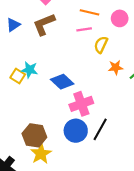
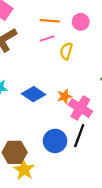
orange star: (116, 67) -> (65, 96), moved
pink cross: (81, 104) -> (80, 108), moved, turned -30

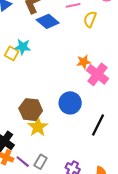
blue diamond: (34, 94) -> (48, 21), moved
black line: (79, 136) -> (98, 125), moved

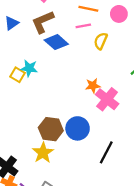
brown hexagon: (31, 110) -> (51, 129), moved

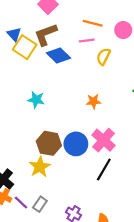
blue triangle: (12, 23) -> (14, 34), turned -40
cyan star: (29, 68) -> (36, 100), moved
yellow square: (17, 75) -> (25, 47), moved, size x1.5
pink cross: (107, 99) -> (104, 140), moved

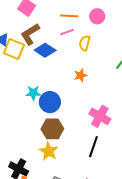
orange star: (93, 101) -> (80, 75), moved
blue circle: (76, 144) -> (50, 102), moved
black line: (104, 170) -> (93, 147), moved

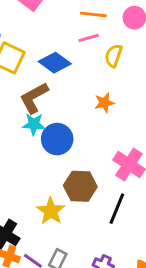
brown L-shape: (30, 34) -> (34, 98), moved
brown hexagon: (52, 129) -> (80, 186), moved

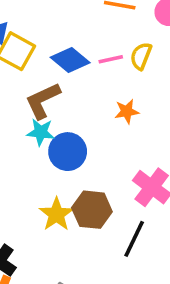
pink line: (89, 38) -> (111, 59), moved
yellow star: (51, 211) -> (56, 214), moved

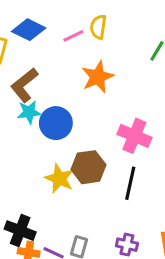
blue diamond: (70, 60) -> (29, 30), moved
orange star: (127, 111) -> (98, 77), size x1.5

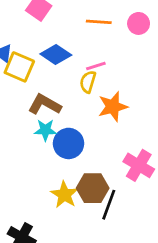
yellow semicircle: (98, 27) -> (88, 82), moved
brown L-shape: (24, 85) -> (45, 104), turned 60
black line: (130, 183) -> (109, 205), moved

